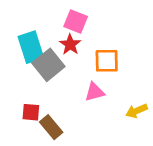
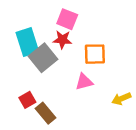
red star: (70, 44) -> (62, 40), turned -30
red square: (31, 112) -> (27, 100), turned -35

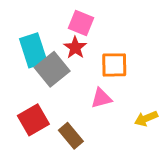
red star: (62, 40) -> (75, 48), turned 30
red square: (27, 100) -> (33, 120), size x1.5
brown rectangle: (45, 113) -> (71, 136), moved

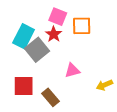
cyan rectangle: (33, 50) -> (24, 36), turned 45
orange square: (114, 65) -> (82, 26), moved
red square: (33, 120) -> (24, 86), turned 30

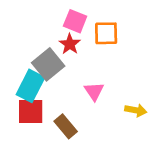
cyan rectangle: (24, 36) -> (31, 86), moved
pink triangle: (72, 70) -> (94, 91), turned -49
yellow arrow: (104, 85) -> (136, 110), turned -147

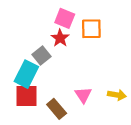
gray square: (48, 64) -> (41, 55), size x0.7
pink triangle: (94, 91) -> (83, 95), moved

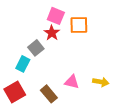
cyan rectangle: (26, 74) -> (23, 64), size x0.7
pink triangle: (83, 95) -> (72, 82), turned -42
red square: (26, 96) -> (15, 92), moved, turned -30

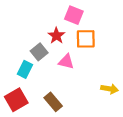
pink square: (56, 16) -> (74, 15), moved
orange square: (79, 25) -> (86, 39), moved
pink triangle: (72, 82) -> (66, 62), moved

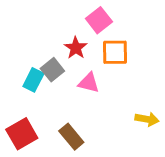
pink square: (74, 15) -> (99, 20), turned 30
cyan rectangle: (25, 69) -> (33, 80), moved

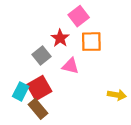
cyan rectangle: (33, 80) -> (21, 91), moved
red square: (22, 134) -> (39, 88), moved
brown rectangle: (71, 137) -> (38, 109), moved

